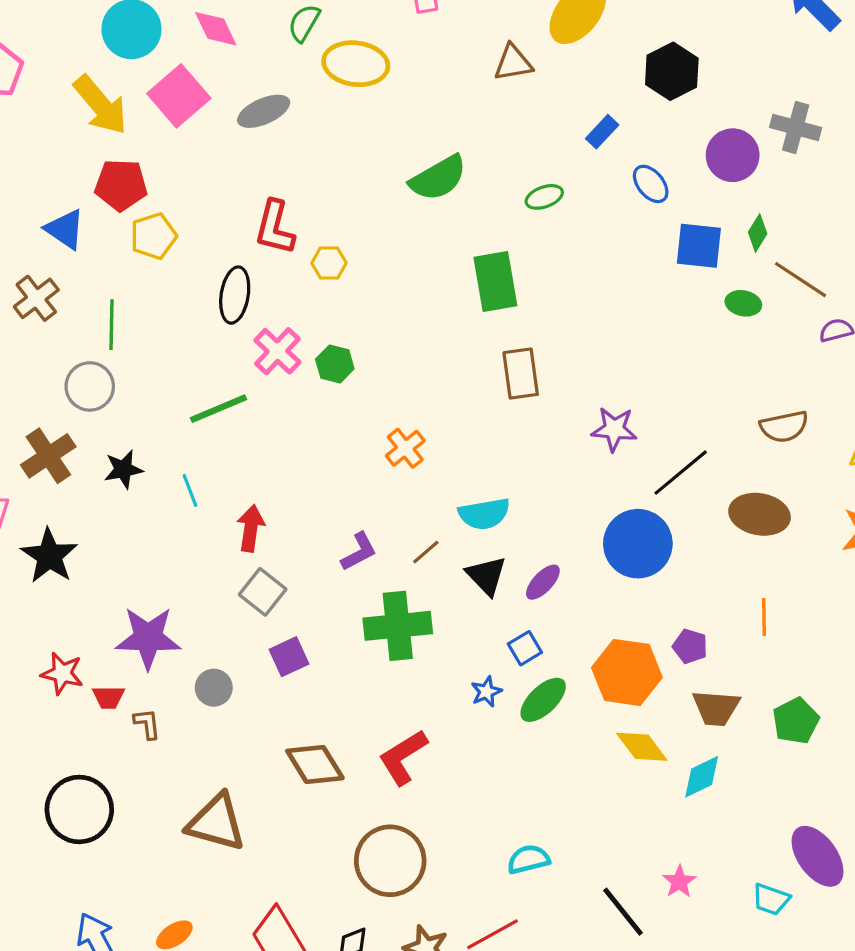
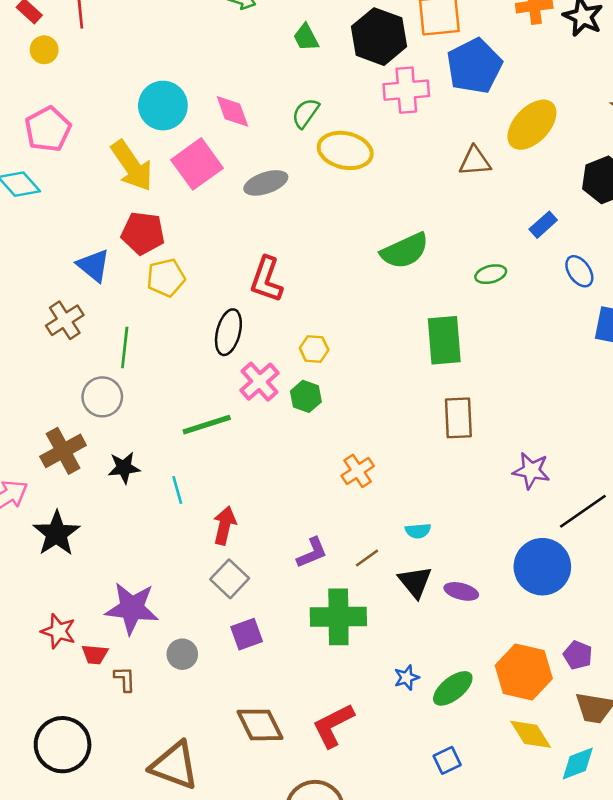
yellow hexagon: (329, 263) -> (314, 349), moved
cyan semicircle: (484, 514) -> (418, 531), size x0.6
purple ellipse: (543, 582) -> (461, 591), turned 56
blue square: (525, 648) -> (447, 760), moved

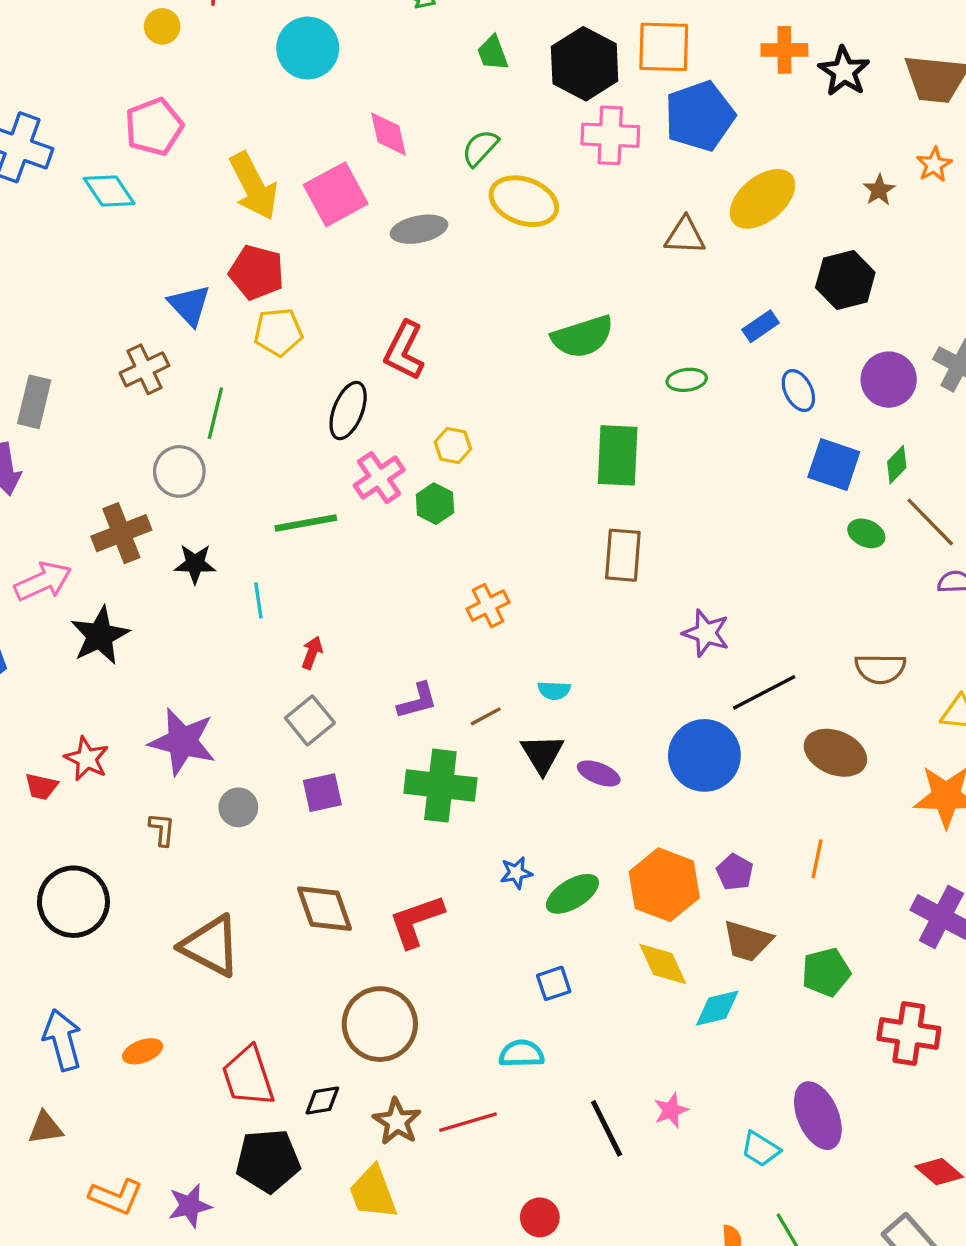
cyan circle: (163, 106) -> (308, 48), moved
red arrow: (225, 526) -> (312, 653), size x0.7
red trapezoid: (95, 654) -> (41, 787), moved

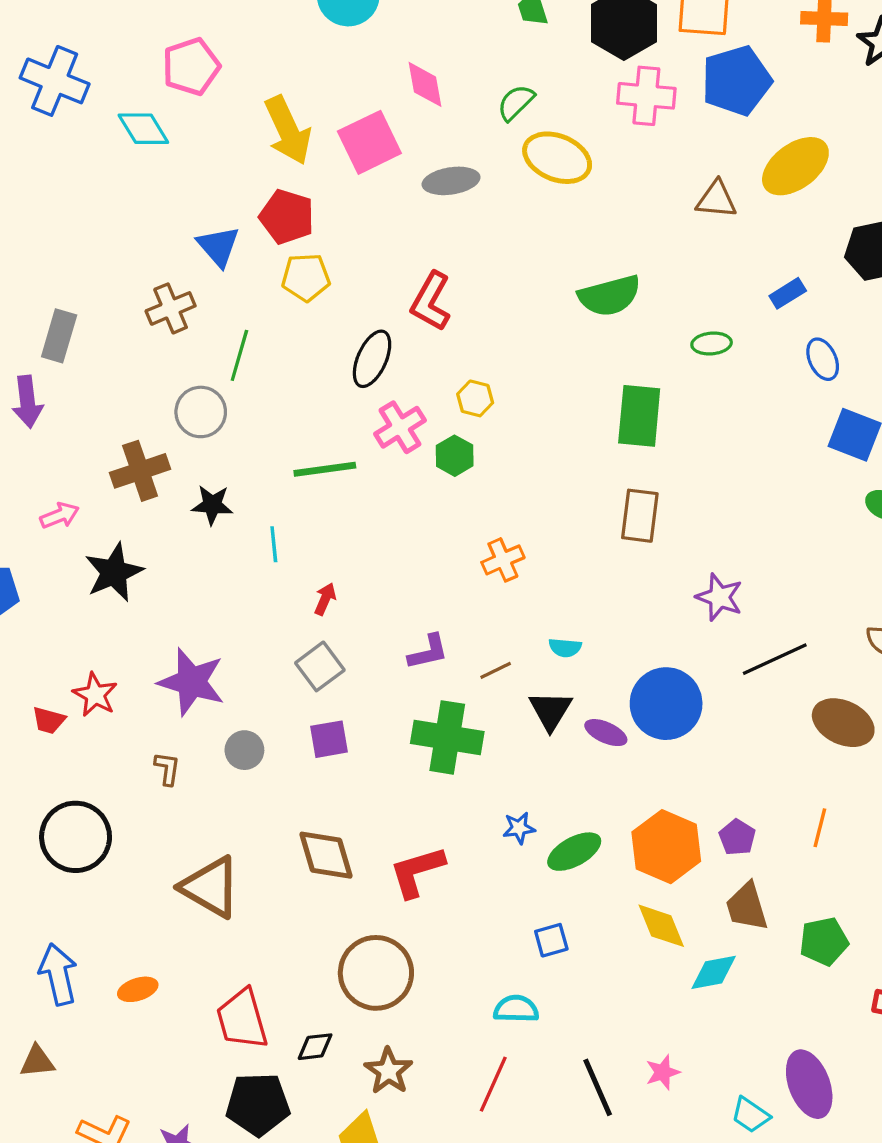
pink arrow: (43, 581) -> (60, 516), size x0.7
blue circle: (704, 755) -> (666, 704), moved
brown trapezoid: (747, 941) -> (747, 907), turned 54
red line: (468, 1122) -> (493, 1084), moved, turned -52

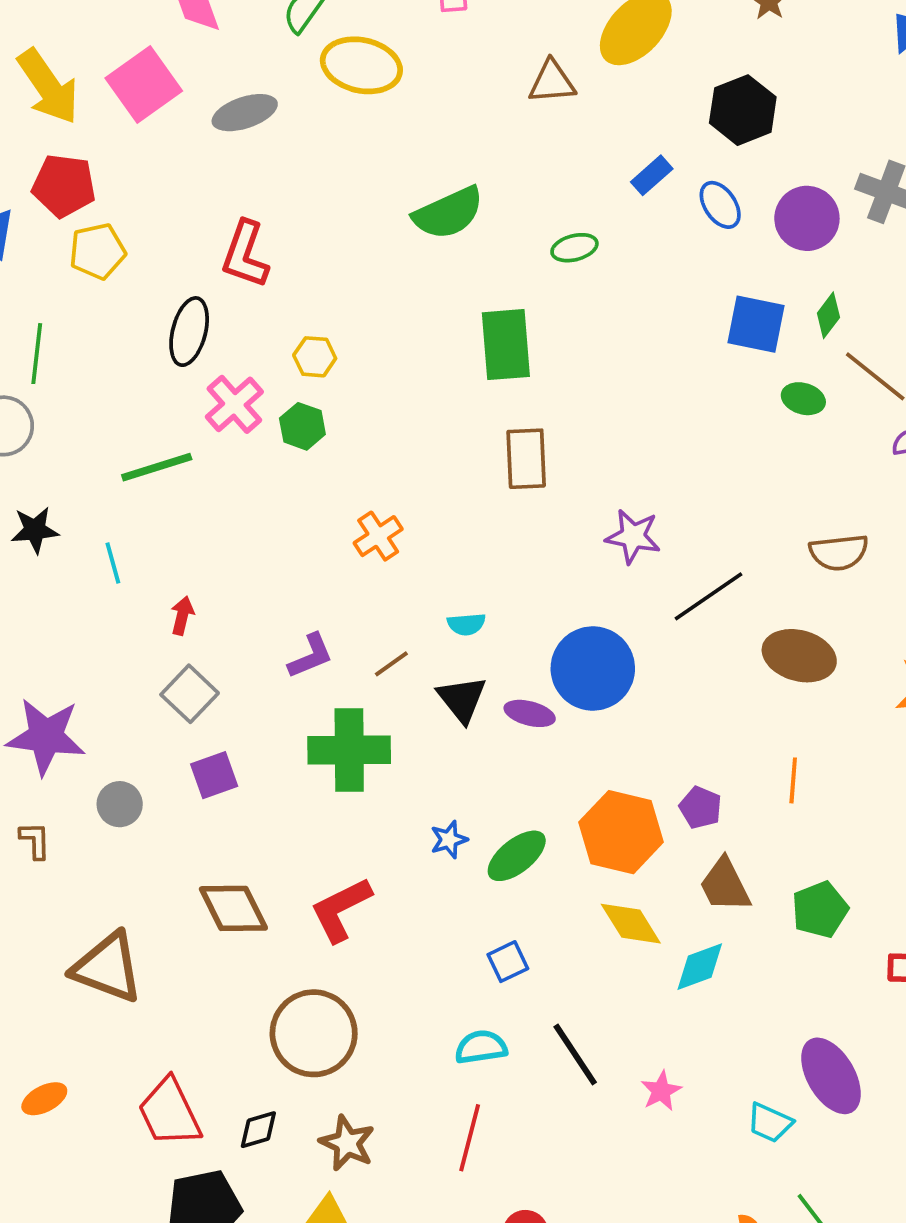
blue ellipse: (823, 359) -> (720, 205), moved
black line: (598, 1087) -> (575, 1054), moved

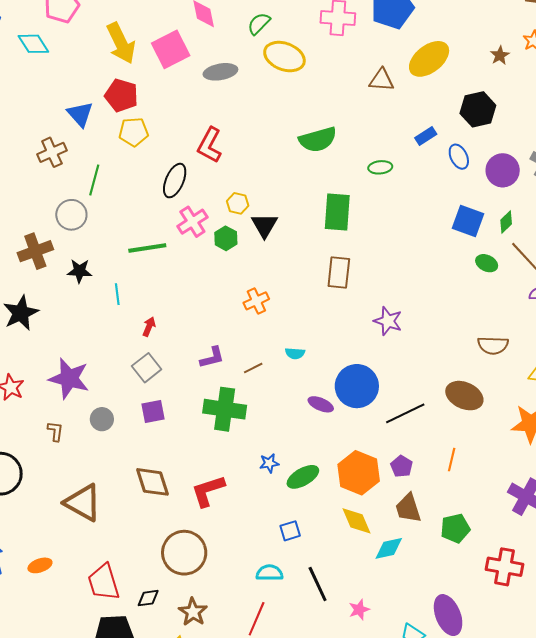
black line: (708, 596) -> (405, 413), moved
black triangle: (462, 699) -> (264, 225), moved

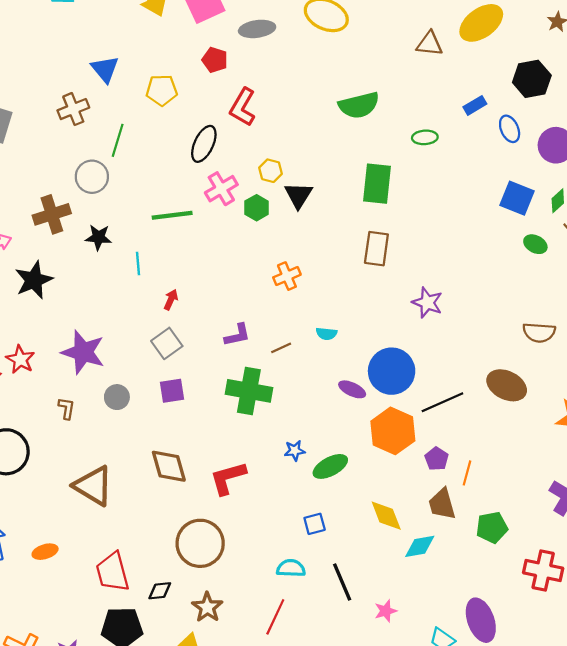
red pentagon: (121, 95) -> (215, 60), moved, size x0.7
orange line: (452, 460) -> (467, 473), moved
orange hexagon: (359, 473) -> (393, 431), moved

